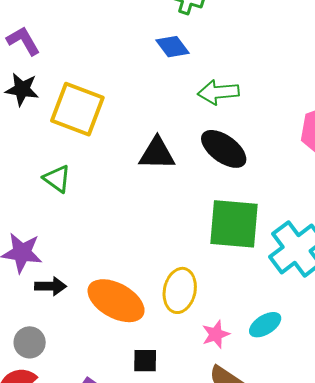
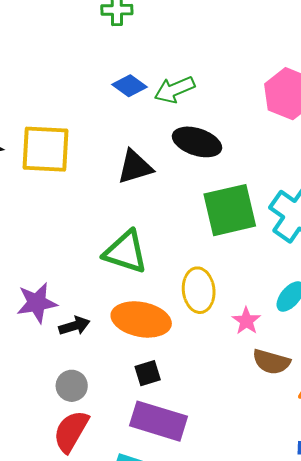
blue diamond: (173, 47) -> (130, 86), moved
green triangle: (57, 179) -> (126, 252), moved, size x1.6
black square: (145, 361) -> (148, 373), moved

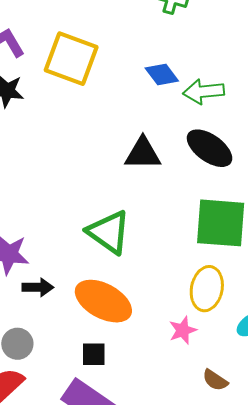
yellow square: (46, 149) -> (71, 59), moved
yellow ellipse: (199, 290) -> (207, 289), moved
pink star: (246, 321) -> (183, 330), moved
brown semicircle: (271, 362) -> (215, 380), size x0.7

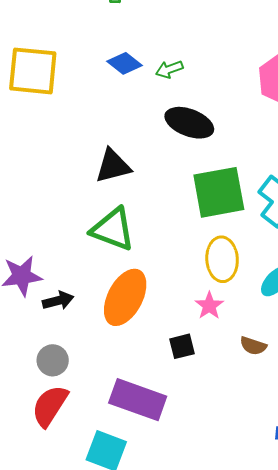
green arrow: (204, 92) -> (169, 69), size x0.7
black triangle: (143, 154) -> (113, 166), moved
orange ellipse: (103, 301) -> (125, 297), turned -76
black square: (94, 354) -> (182, 346), moved

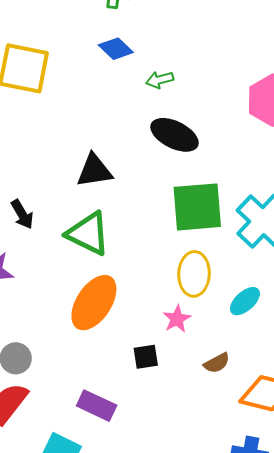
blue diamond: (125, 63) -> (116, 49), moved
black arrow: (58, 301) -> (22, 214), moved, turned 68
brown semicircle: (253, 346) -> (217, 363), turned -52
purple rectangle: (138, 400) -> (97, 406), size x0.7

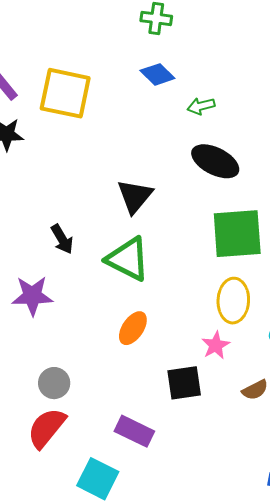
black triangle: (94, 171) -> (135, 196), turned -42
orange ellipse: (94, 303) -> (133, 328), size x0.6
black square: (146, 357) -> (184, 383), size x1.4

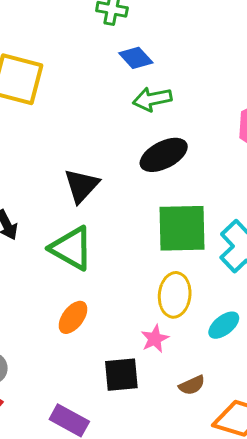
blue diamond: (157, 74) -> (136, 58), moved
green arrow: (201, 106) -> (152, 99), size x1.4
black ellipse: (215, 161) -> (164, 155), turned -57

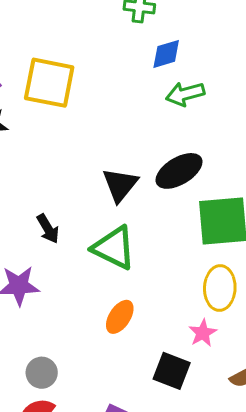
blue diamond: (136, 58) -> (166, 54), turned -60
black ellipse: (164, 155) -> (179, 171), moved
black square: (121, 375) -> (172, 371), turned 30

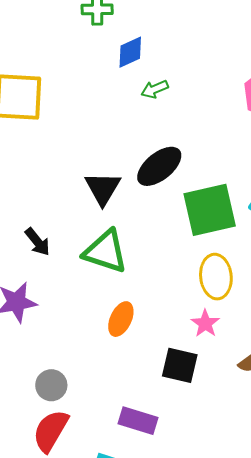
green arrow: (185, 94) -> (155, 89), size x0.7

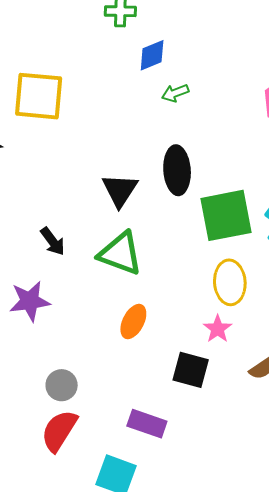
black ellipse: (159, 166) -> (177, 170), turned -57

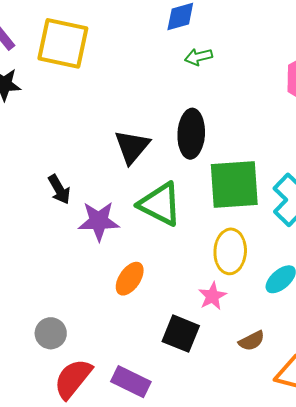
green triangle: (120, 253) -> (160, 204), moved
purple star: (30, 301) -> (99, 221), moved
red semicircle: (59, 431) -> (73, 379), moved

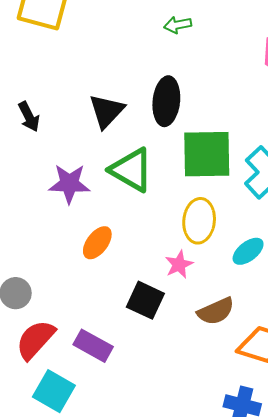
black arrow: (59, 189) -> (29, 117), moved
brown semicircle: (252, 341) -> (216, 311), size x1.4

